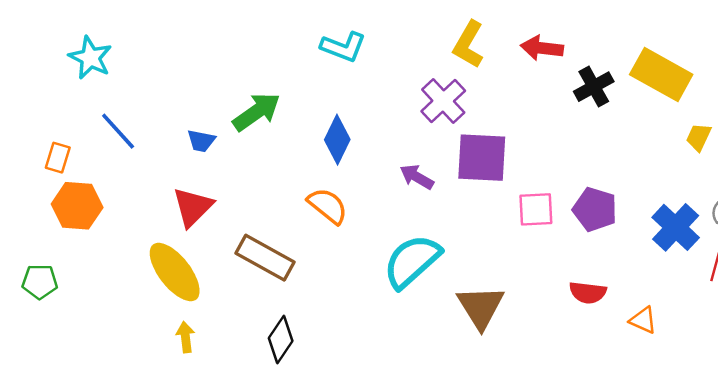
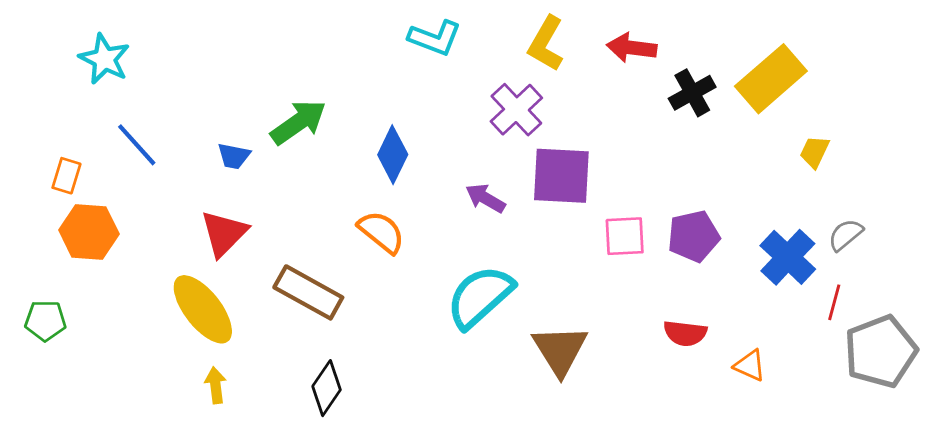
cyan L-shape: (343, 47) -> (435, 38), moved
yellow rectangle: (661, 75) -> (771, 79), turned -70
purple pentagon: (595, 209) -> (694, 236), turned -30

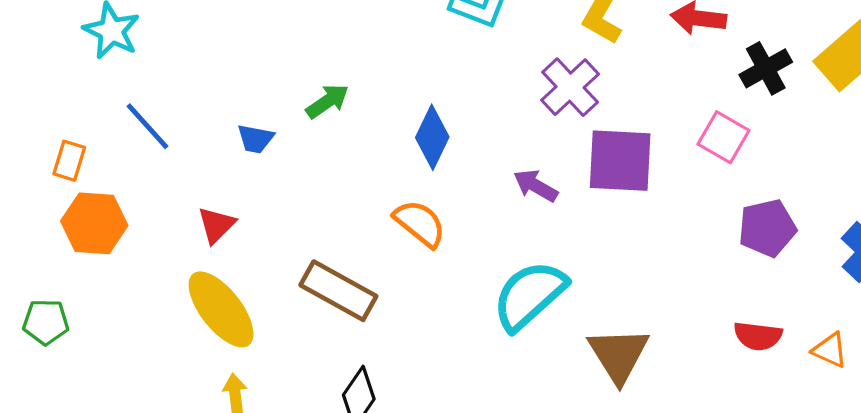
green arrow: (298, 122) -> (327, 101), size x0.7
red triangle: (224, 233) -> (216, 225), moved, size x0.7
pink square: (625, 236) -> (723, 137), moved, turned 33
orange triangle: (750, 366) -> (830, 350), moved

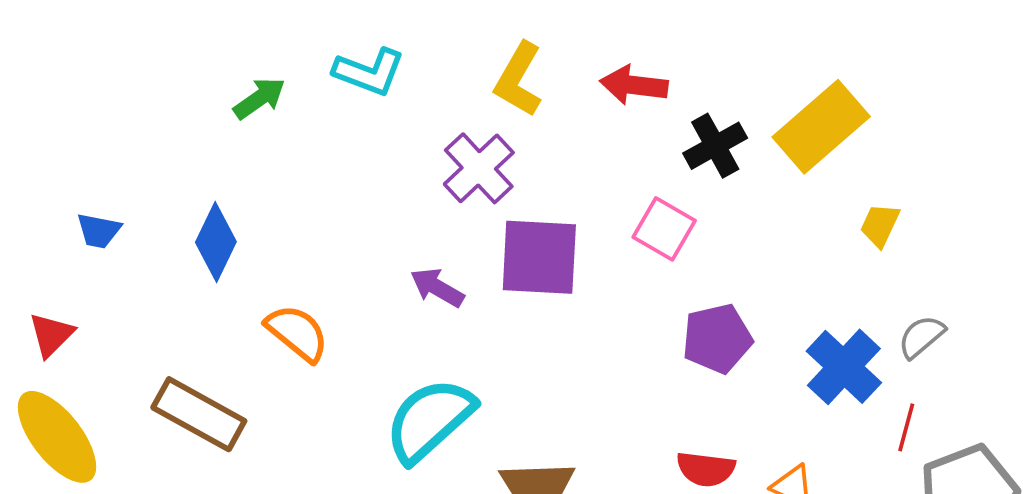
green arrow: (327, 101) -> (259, 98), moved
blue diamond: (432, 137) -> (216, 242), moved

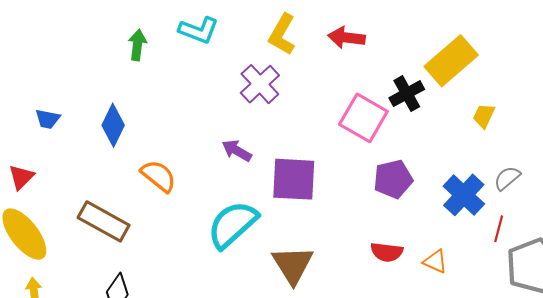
green arrow: (259, 98) -> (137, 45), turned -48
black cross: (715, 146) -> (407, 94), moved
pink square: (664, 229) -> (363, 118), size x1.4
purple square: (539, 257) -> (294, 179), moved

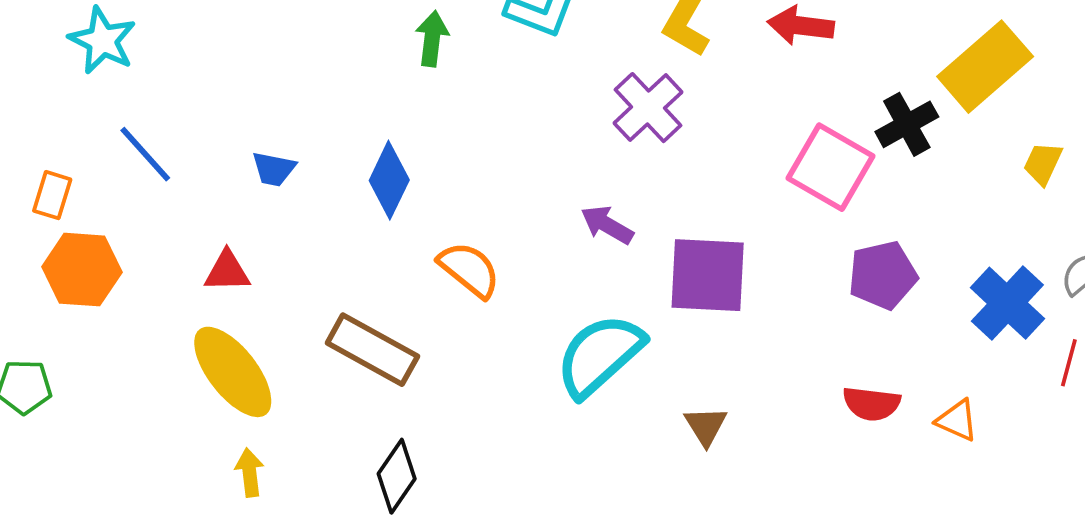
red triangle: (21, 177) -> (227, 271), turned 44
brown triangle: (293, 265) -> (706, 426), size x0.6

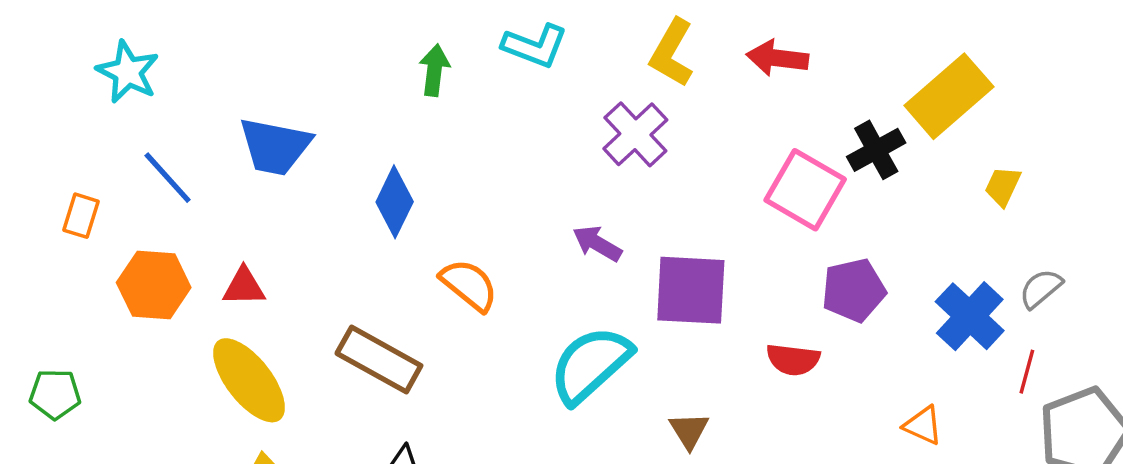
blue trapezoid: (274, 169) -> (275, 146), moved, size x1.8
orange hexagon: (82, 270) -> (154, 285), moved
red semicircle: (871, 404) -> (793, 359), moved

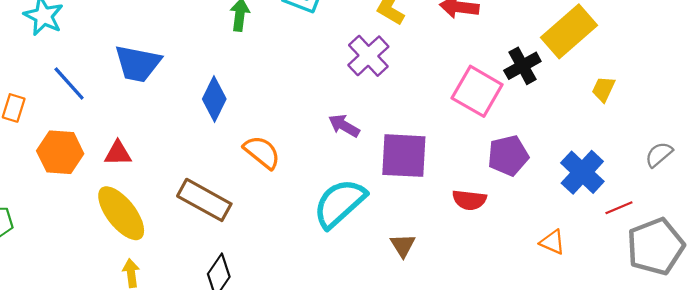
gray semicircle: (1041, 288) -> (659, 154), moved
red line: (1027, 372) -> (619, 208), turned 52

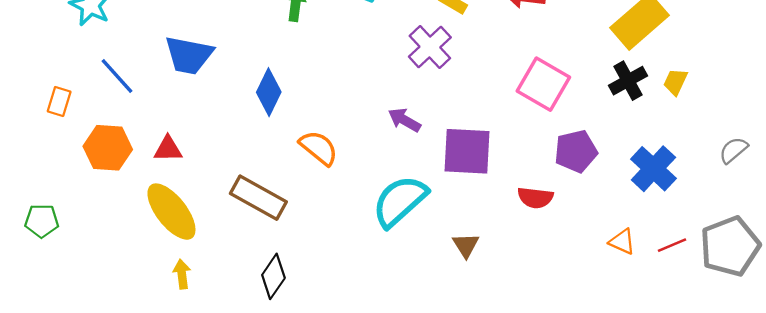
black cross: (522, 66) -> (628, 81), moved
red line: (619, 208) -> (672, 245), moved

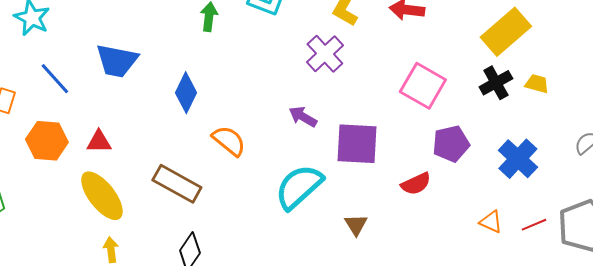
yellow trapezoid: (675, 82) -> (537, 84), turned 80
red semicircle: (535, 198) -> (416, 184), turned -32

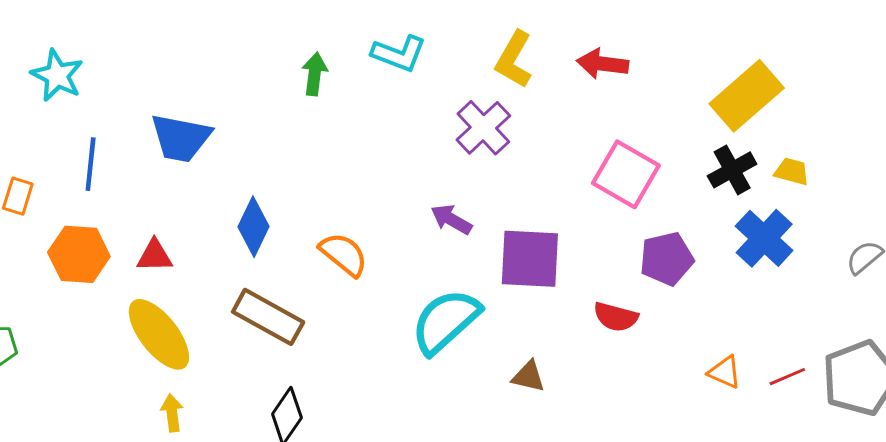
blue line: (55, 79) -> (91, 164), turned 48
blue diamond: (186, 93) -> (253, 227), moved
blue cross: (518, 159) -> (764, 238), moved
red semicircle: (416, 184) -> (616, 317), turned 40
brown triangle: (356, 225) -> (528, 377), turned -45

